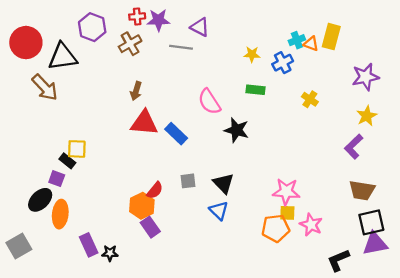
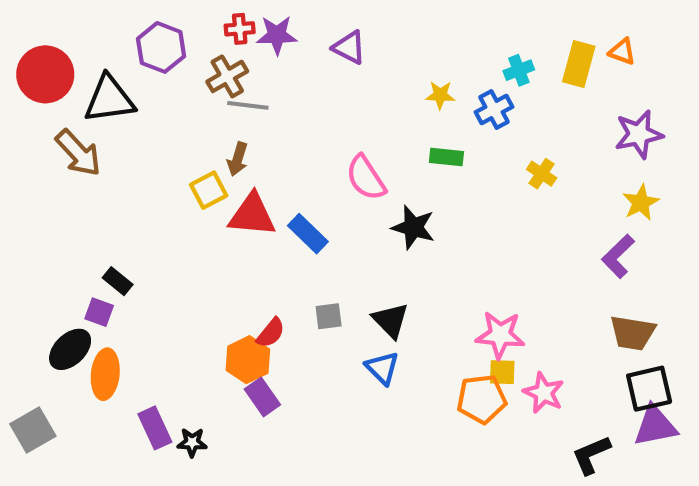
orange triangle: (311, 44) -> (622, 52), moved
gray line: (181, 47) -> (248, 105), moved
yellow square: (77, 149) -> (209, 190), moved, turned -30

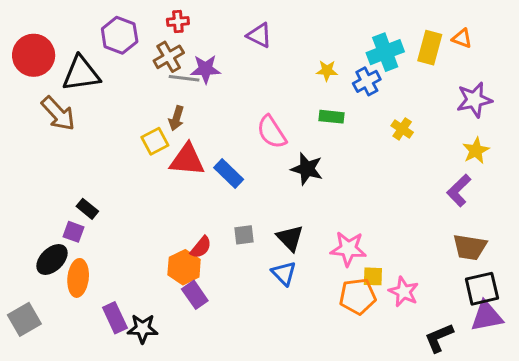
purple star: (277, 35) -> (206, 69), moved
cyan cross: (519, 70) -> (385, 52), size x1.6
pink star: (500, 335) -> (348, 249), moved
black star: (192, 442) -> (143, 329), size x1.4

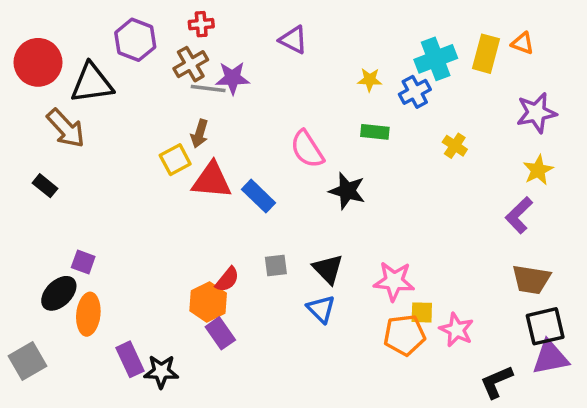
black rectangle: (87, 209) -> (45, 186), moved

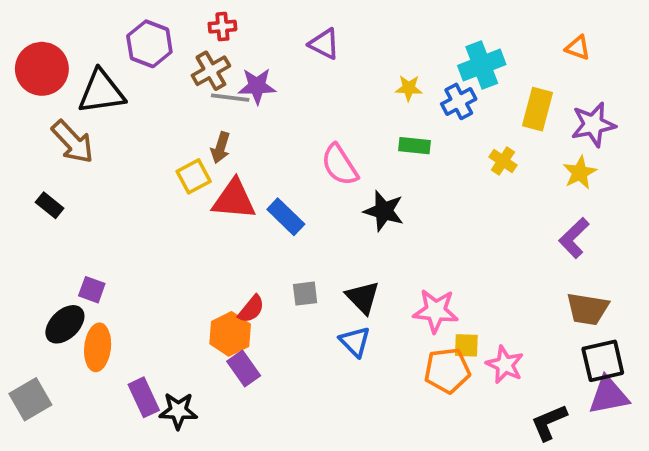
yellow rectangle: (486, 54) -> (537, 109), moved
yellow star: (538, 170) -> (580, 173), moved

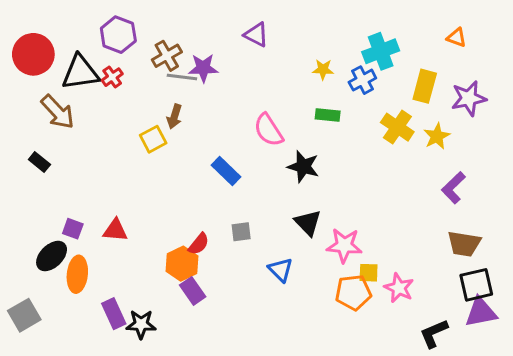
red cross: (222, 27) -> (112, 77), moved, turned -30
yellow cross: (503, 161) -> (397, 127), size x1.5
yellow star: (580, 173) -> (437, 136), moved
red triangle: (234, 199) -> (115, 230), moved, size x0.7
black triangle: (363, 297) -> (308, 223), moved

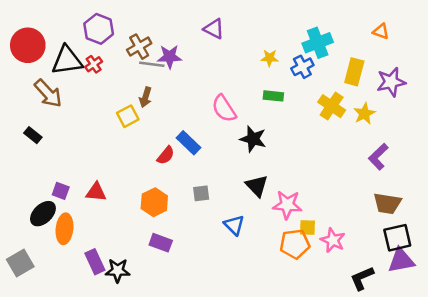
red semicircle: (199, 244) -> (166, 155), moved
orange hexagon: (182, 264) -> (154, 202), moved
purple rectangle: (193, 291) -> (161, 243), turned -35

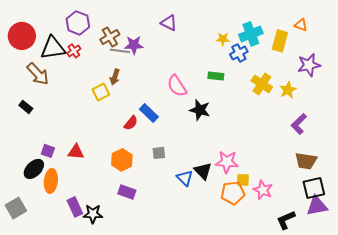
yellow star: (270, 58) -> (223, 39), moved
yellow rectangle: (354, 72) -> (280, 41), moved
black triangle: (257, 186) -> (203, 171), moved

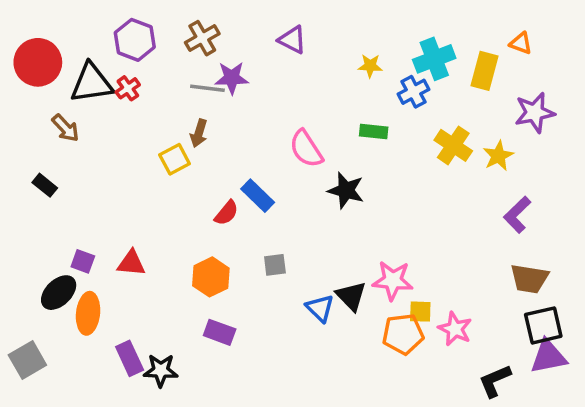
brown cross: (110, 37) -> (202, 38), moved
yellow star: (223, 39) -> (370, 66), moved
brown arrow: (38, 74) -> (66, 128), size x0.7

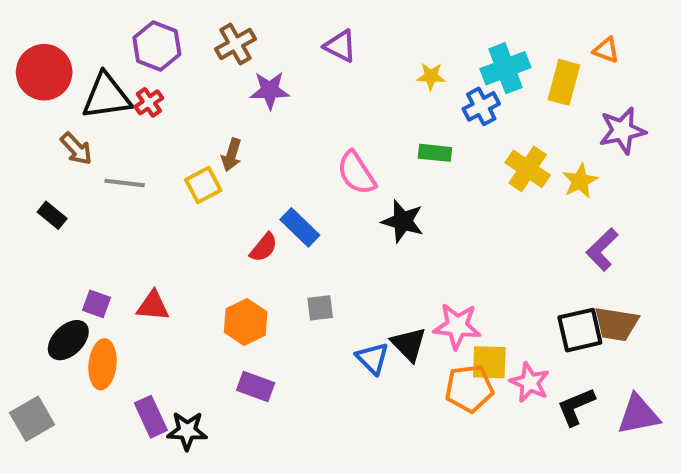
gray line: (207, 88) -> (125, 183), moved
yellow square: (420, 312) -> (489, 362), size x1.4
black square: (543, 325) -> (580, 330), moved
black L-shape: (495, 381) -> (576, 407), moved

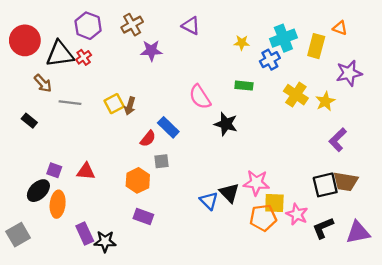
brown arrow: (231, 155) -> (130, 106), moved
gray square: (320, 308) -> (161, 161), moved

